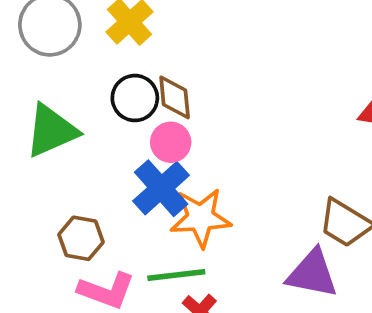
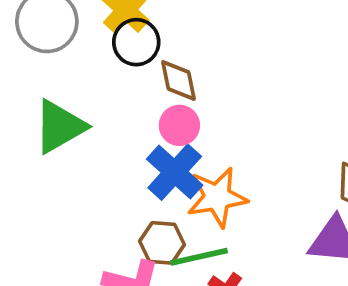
black circle: (135, 98) -> (136, 42), moved
brown hexagon: (81, 238) -> (162, 243), moved

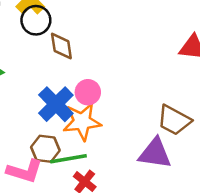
pink circle: (179, 125) -> (88, 92), moved

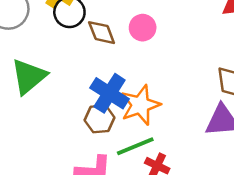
pink circle: (88, 92) -> (143, 28), moved
brown hexagon: (45, 149) -> (99, 119), moved

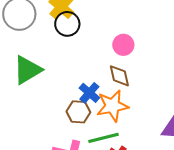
brown diamond: (102, 33) -> (119, 76), moved
blue cross: (110, 93) -> (89, 93), size x0.7

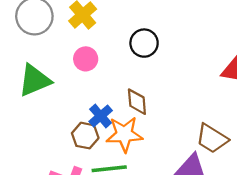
black circle: (67, 24) -> (144, 43), moved
pink circle: (123, 45) -> (86, 59), moved

